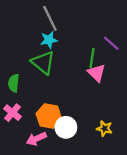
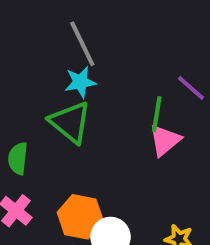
pink triangle: (97, 73) -> (165, 140), turned 36

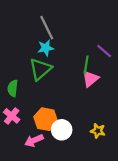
green triangle: (70, 122) -> (40, 69), turned 40

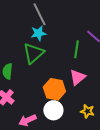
pink triangle: (90, 79) -> (77, 77), moved
orange hexagon: (46, 119) -> (54, 89), moved

